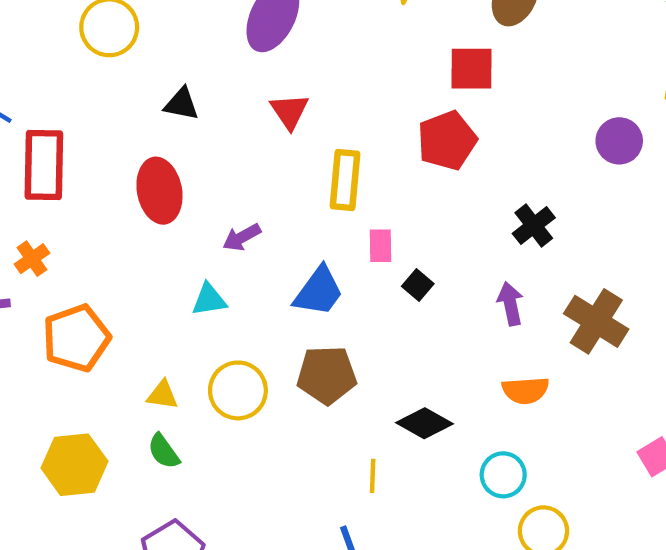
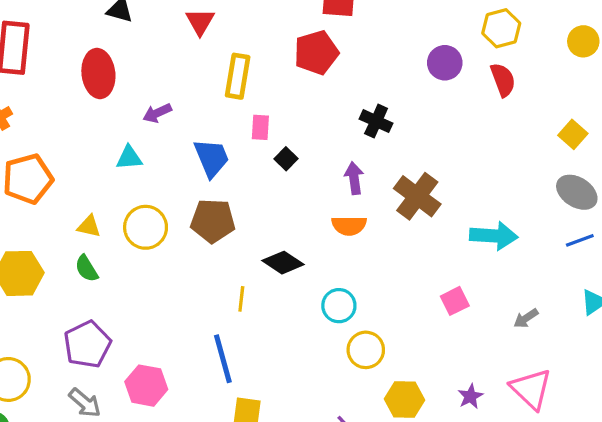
black cross: (534, 226) -> (376, 121), turned -32
blue trapezoid: (319, 291) -> (212, 158), turned -63
orange semicircle: (525, 390) -> (349, 225), moved

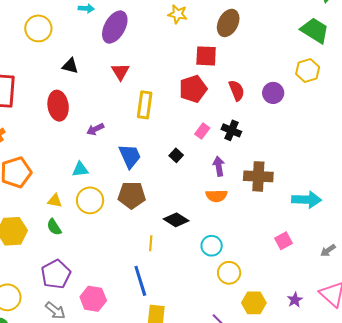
red semicircle: (503, 80) -> (237, 90), moved
pink rectangle: (260, 127) -> (202, 131), moved, turned 35
cyan triangle: (129, 158) -> (80, 169), moved
brown cross: (417, 196) -> (258, 176), turned -32

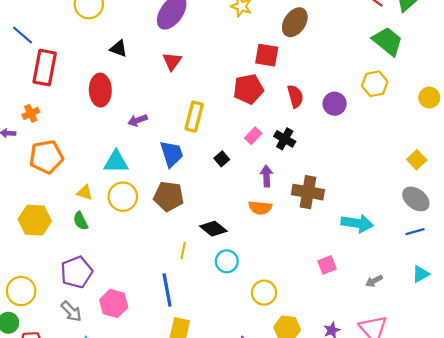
yellow rectangle: (145, 105) -> (194, 117), moved
cyan triangle: (80, 169) -> (116, 162), size x1.4
cyan circle: (212, 246) -> (227, 261), moved

